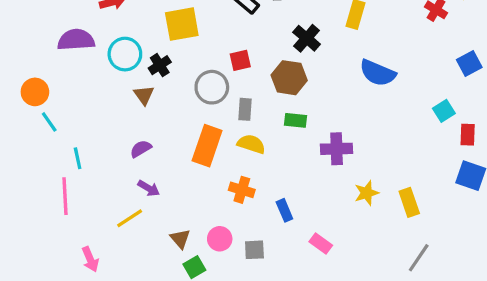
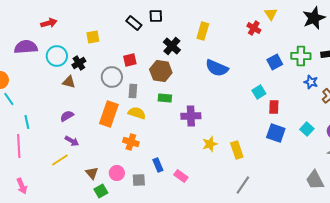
yellow square: (182, 24) -> (93, 37), size x0.6
brown triangle: (144, 95) -> (69, 82), turned -40
blue rectangle: (284, 210) -> (158, 165), moved
pink arrow: (90, 259) -> (22, 186), moved

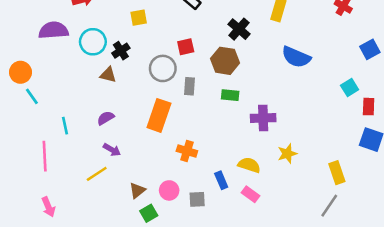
yellow semicircle: (137, 113) -> (249, 165), moved
cyan line: (27, 122) -> (65, 126), moved
yellow rectangle: (237, 150) -> (337, 173), moved
brown triangle: (92, 173) -> (137, 190), turned 32

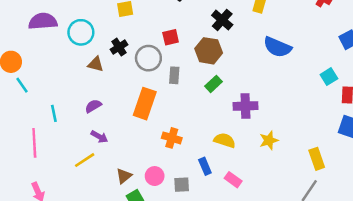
black cross: (121, 51) -> (119, 47), moved
green rectangle: (230, 95) -> (214, 84), turned -49
yellow semicircle: (249, 165) -> (225, 140), moved

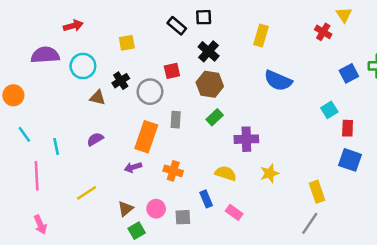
black cross: (222, 20) -> (209, 51), moved
gray rectangle: (174, 75) -> (176, 120), moved
cyan line: (22, 85) -> (24, 134), moved
purple arrow: (99, 137) -> (133, 167), moved, turned 133

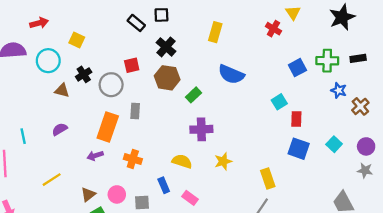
yellow square: (127, 43) -> (77, 40), moved, turned 35
green rectangle: (215, 117) -> (193, 95), moved

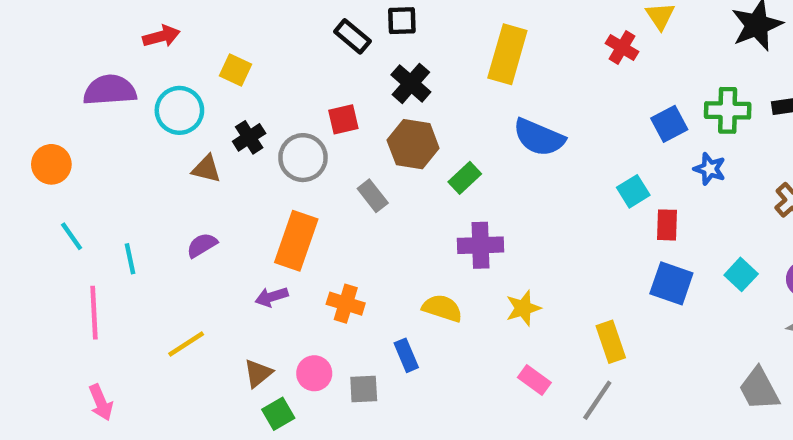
yellow rectangle: (215, 32) -> (507, 54), size x1.4
blue star: (339, 90) -> (710, 169), moved
gray rectangle: (135, 111) -> (373, 196), moved, turned -42
pink rectangle: (190, 198) -> (534, 380), moved

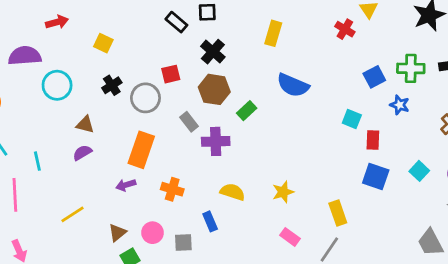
yellow rectangle: (507, 54) -> (273, 33), size x0.7
cyan circle: (179, 110) -> (57, 85), moved
brown triangle: (206, 169) -> (85, 125), moved
cyan square: (633, 191) -> (352, 119), turned -36
purple cross: (480, 245) -> (216, 141), moved

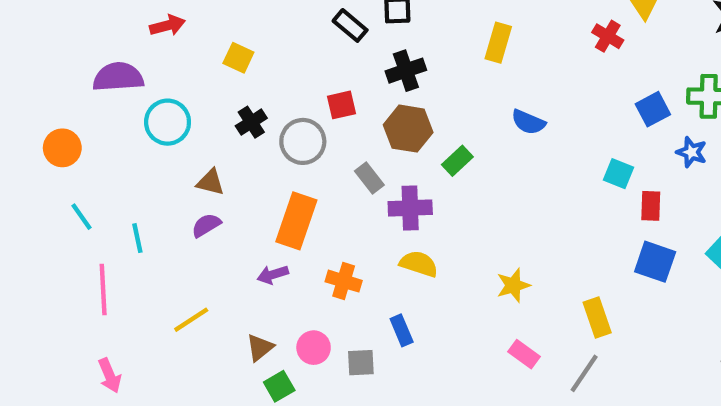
black cross: (213, 52) -> (406, 71), turned 30
blue semicircle: (293, 85) -> (528, 122), size x0.7
yellow semicircle: (233, 192) -> (419, 264), moved

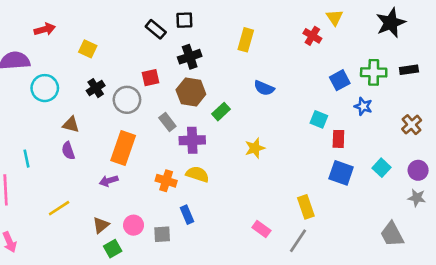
purple semicircle: (206, 225) -> (68, 151), turned -78
orange cross: (344, 281) -> (166, 181), moved
yellow star: (513, 285) -> (255, 148), moved

